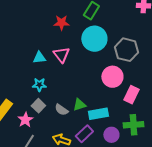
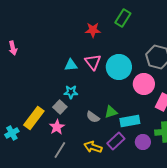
cyan circle: (94, 39) -> (119, 67), moved
gray square: (38, 106) -> (60, 107), moved

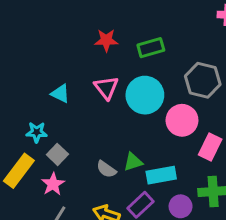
green rectangle: (123, 18) -> (151, 48), moved, turned 42
cyan triangle: (71, 65) -> (60, 94), moved, turned 32
cyan star: (71, 92) -> (37, 132), moved

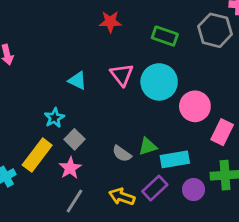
red star: (106, 40) -> (110, 22), moved
green rectangle: (151, 48) -> (165, 36), turned 35
gray hexagon: (203, 80) -> (215, 30), moved
cyan star: (37, 132) -> (54, 118), turned -30

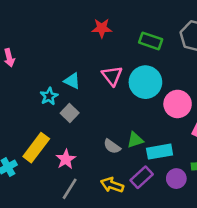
cyan star: (54, 118) -> (49, 96), moved
gray square: (74, 139) -> (70, 113), moved

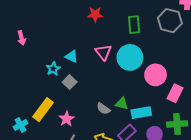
green rectangle: (151, 41) -> (134, 25), turned 66
green triangle: (135, 140) -> (122, 104), turned 32

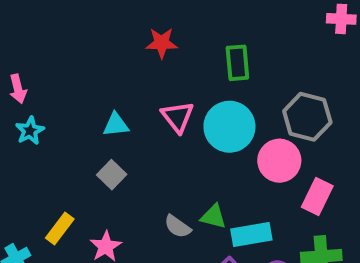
gray hexagon: (170, 21) -> (307, 117), moved
cyan triangle: (72, 56) -> (116, 125), turned -32
cyan star: (53, 69) -> (30, 131), moved
yellow rectangle: (43, 110) -> (60, 228), size x0.7

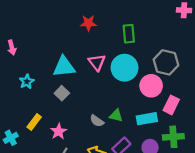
cyan triangle: (116, 125) -> (64, 67), size x1.6
cyan star: (30, 131) -> (27, 82), moved
cyan rectangle: (251, 234) -> (147, 119), moved

